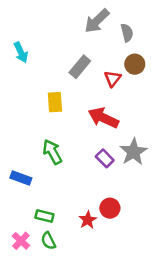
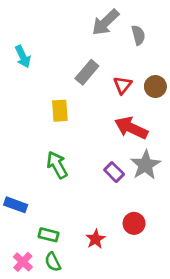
brown circle: (135, 64) -> (155, 87), moved
red arrow: (103, 118) -> (131, 128), moved
blue rectangle: (21, 178) -> (16, 205), moved
red circle: (110, 208) -> (134, 223), moved

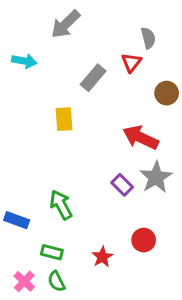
gray arrow: (106, 22) -> (66, 24), moved
cyan arrow: (23, 57) -> (24, 61), turned -55
red triangle: (123, 85) -> (131, 62), moved
green arrow: (57, 165) -> (61, 205), moved

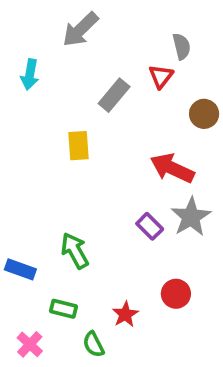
cyan arrow: (24, 61) -> (30, 74), turned 90
green semicircle: (56, 281) -> (93, 344), moved

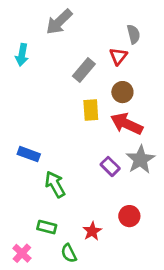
brown circle: (204, 114) -> (122, 92), moved
yellow rectangle: (78, 146) -> (91, 110), moved
blue rectangle: (20, 269) -> (29, 154), moved

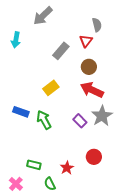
yellow rectangle: (91, 110) -> (51, 88), moved, turned 56
green arrow: (55, 184) -> (44, 120), moved

